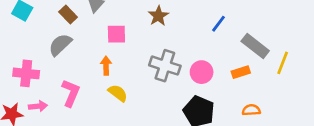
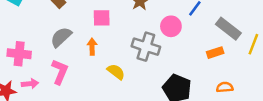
gray semicircle: (60, 45) -> (61, 37), moved
pink circle: (202, 72) -> (171, 26), moved
yellow semicircle: (118, 93) -> (116, 72), moved

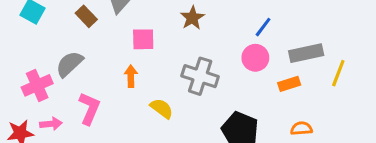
pink circle: (171, 26) -> (255, 58), moved
gray rectangle: (228, 29) -> (306, 53), turned -50
gray semicircle: (61, 37) -> (69, 64), moved
pink cross: (19, 54) -> (37, 85), turned -30

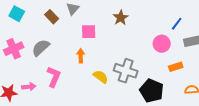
blue line: (263, 27) -> (177, 24), moved
gray cross: (200, 76) -> (126, 71), moved
orange rectangle: (289, 84) -> (176, 67), moved
pink cross: (37, 85) -> (14, 49), moved

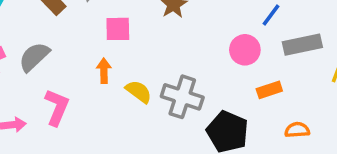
yellow semicircle: (101, 77) -> (139, 92), moved

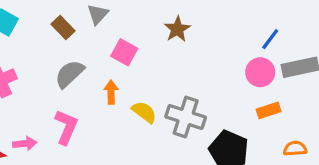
pink square: (118, 29) -> (124, 52), turned 30
pink circle: (245, 50) -> (260, 72), moved
gray semicircle: (34, 57) -> (70, 74), moved

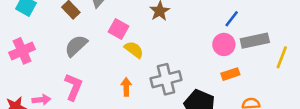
orange arrow: (111, 92) -> (126, 87), moved
yellow semicircle: (144, 112) -> (134, 50), moved
gray cross: (186, 117) -> (166, 79), turned -32

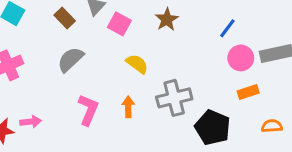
blue line: (232, 19) -> (227, 28), moved
pink square: (118, 29) -> (119, 24), moved
pink L-shape: (73, 87) -> (88, 110), moved

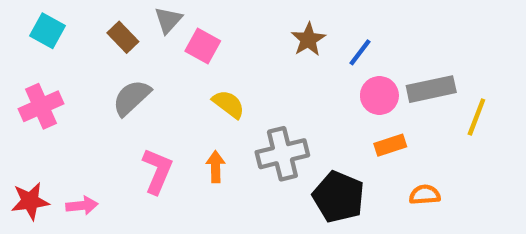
brown star: (167, 19) -> (308, 39), moved
pink arrow: (31, 122) -> (82, 205), moved

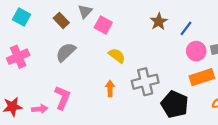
orange rectangle: (390, 145) -> (202, 77), size x1.5
pink L-shape: (157, 171) -> (62, 98), moved

